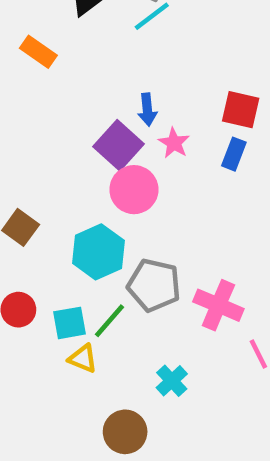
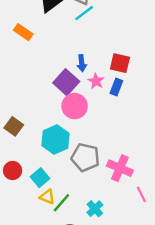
red square: (241, 110) -> (120, 63), moved
blue rectangle: (234, 154) -> (116, 87), moved
green line: (110, 321) -> (61, 203), moved
cyan square: (70, 323) -> (40, 178), turned -30

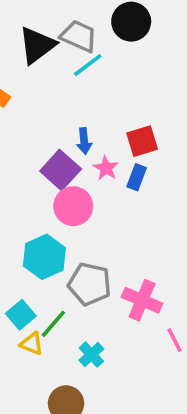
red square: (120, 63) -> (142, 141), turned -30
green line: (61, 203) -> (53, 324), moved
cyan cross: (95, 209) -> (91, 355), moved

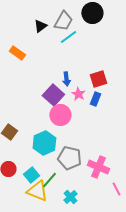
gray trapezoid: (79, 36) -> (63, 21), turned 95
black triangle: (37, 45) -> (40, 26), size x0.6
yellow triangle: (32, 344) -> (37, 191), size x1.6

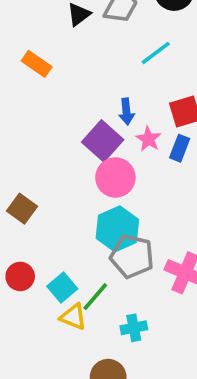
cyan line: (68, 37) -> (156, 53), moved
cyan hexagon: (44, 143) -> (117, 229), moved
yellow triangle: (37, 191) -> (73, 317), size x0.7
cyan cross: (70, 197) -> (134, 328), turned 32

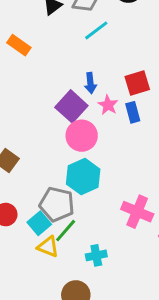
cyan line: (156, 53) -> (96, 30), moved
blue rectangle: (180, 148) -> (133, 112), turned -36
gray pentagon: (132, 256) -> (57, 204), moved

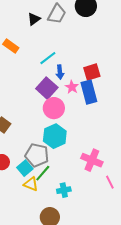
cyan line: (96, 30) -> (48, 58), moved
blue rectangle: (133, 112) -> (89, 92), size x1.6

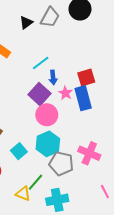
gray pentagon: (37, 155) -> (61, 164), moved
pink cross: (92, 160) -> (89, 153), moved
cyan square: (25, 168) -> (19, 151), moved
cyan cross: (64, 190) -> (57, 200), size x1.5

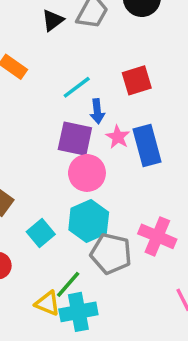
red square: (86, 77) -> (137, 80), moved
purple square: (40, 94) -> (75, 139), turned -30
cyan cross: (57, 200) -> (78, 312), moved

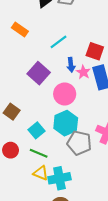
red square: (137, 80) -> (95, 51), moved, turned 36
blue arrow: (97, 111) -> (71, 65), moved
purple square: (75, 139) -> (39, 73), moved, turned 30
green line: (68, 284) -> (39, 153), moved, turned 72

